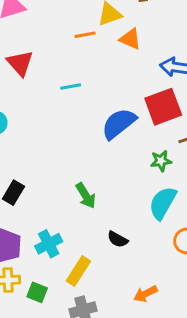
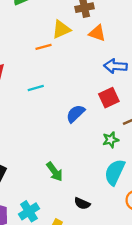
orange triangle: (130, 39) -> (97, 33), moved
red square: (163, 107) -> (109, 98), size x0.7
blue semicircle: (119, 124) -> (75, 114), size x0.7

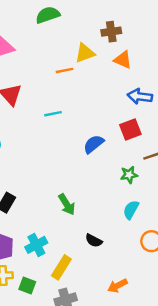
cyan semicircle: (115, 172) -> (131, 210), size x0.7

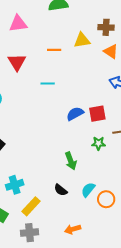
orange line: (64, 70) -> (54, 50), moved
red square: (130, 130) -> (97, 114), moved
green arrow: (67, 204) -> (71, 161), moved
cyan semicircle: (131, 210) -> (88, 190), moved

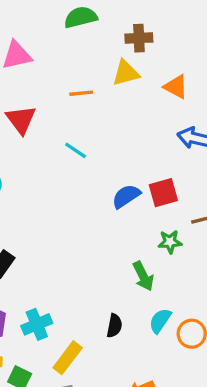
brown cross: (106, 27) -> (139, 38), moved
cyan line: (48, 84) -> (76, 150), turned 40
green arrow: (71, 161) -> (143, 276), moved
black semicircle: (61, 190) -> (114, 326), turned -112

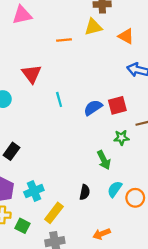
red triangle: (21, 120) -> (32, 74), moved
cyan line: (76, 150) -> (59, 99), moved, turned 40

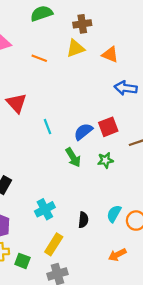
orange line: (64, 40) -> (39, 58), moved, turned 32
green star: (121, 138) -> (105, 160), moved
green arrow: (104, 160) -> (73, 157), moved
cyan cross: (34, 191) -> (45, 209), moved
orange arrow: (102, 234) -> (117, 255), moved

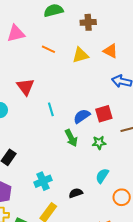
yellow triangle: (75, 48) -> (80, 55), moved
cyan semicircle: (114, 214) -> (102, 176), moved
black semicircle: (83, 220) -> (76, 193), turned -120

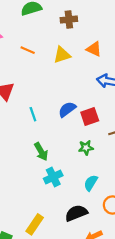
blue semicircle: (82, 116) -> (67, 109), moved
green arrow: (71, 138) -> (41, 152), moved
cyan cross: (43, 181) -> (53, 177), moved
black semicircle: (76, 193) -> (76, 213), moved, size x1.5

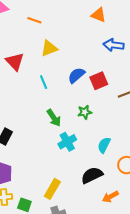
yellow triangle: (62, 55) -> (49, 48), moved
green star: (86, 148) -> (85, 112), moved

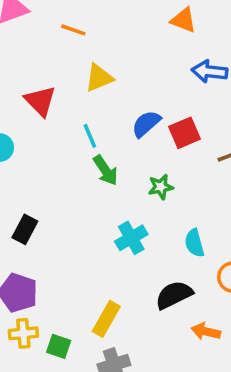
green arrow: (54, 118) -> (106, 170), moved
cyan semicircle: (104, 145) -> (194, 243), turned -42
orange arrow: (110, 197) -> (206, 331), turned 42

